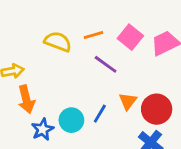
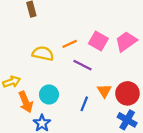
cyan circle: (71, 120) -> (49, 95), moved

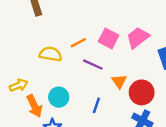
orange triangle: (104, 91) -> (119, 81), moved

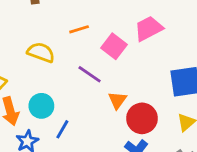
pink trapezoid: (138, 38) -> (149, 28), moved
orange line: (78, 43) -> (79, 29), moved
blue line: (96, 105) -> (62, 129), moved

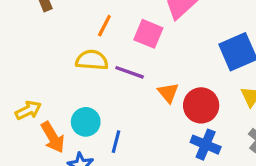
orange line: (79, 29) -> (104, 26), turned -30
yellow semicircle: (41, 52) -> (92, 60), moved

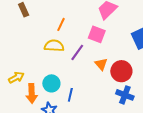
pink square: (148, 34) -> (97, 34), moved
purple line: (130, 72) -> (77, 52), turned -72
orange arrow: (53, 137) -> (32, 93), turned 30

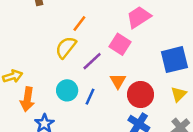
yellow semicircle: (54, 46) -> (66, 47), turned -66
cyan circle: (51, 83) -> (67, 90), moved
blue line: (70, 95) -> (90, 97), moved

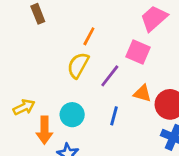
orange triangle: (118, 81) -> (142, 93), turned -35
cyan circle: (67, 90) -> (72, 115), moved

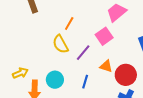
pink square: (138, 52) -> (104, 36), turned 30
yellow semicircle: (78, 65) -> (61, 44), turned -60

